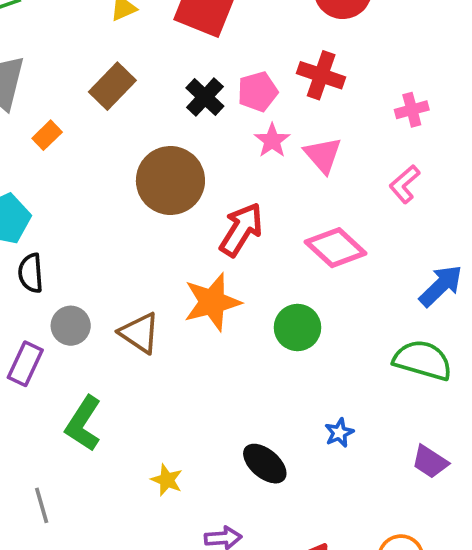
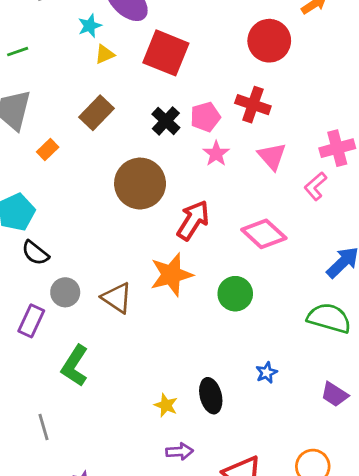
pink cross: (412, 110) -> (337, 148), moved, size x1.4
pink triangle: (323, 155) -> (272, 156), moved
black semicircle: (31, 273) -> (35, 253), turned -48
black ellipse: (265, 464) -> (211, 396), turned 36
yellow star: (167, 480) -> (166, 405), moved

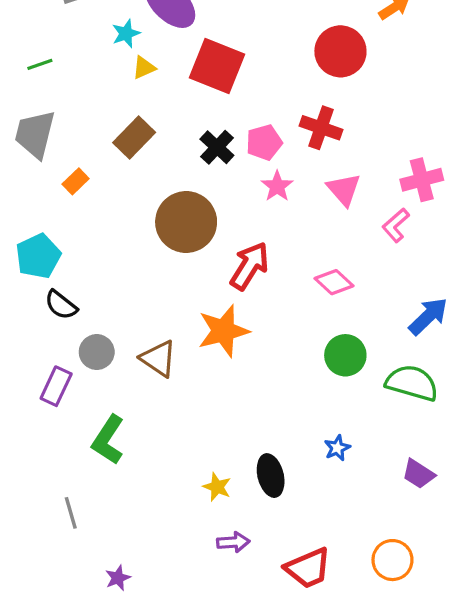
pink diamond: (264, 234) -> (334, 282), size x0.7
green circle: (235, 294) -> (345, 355), moved

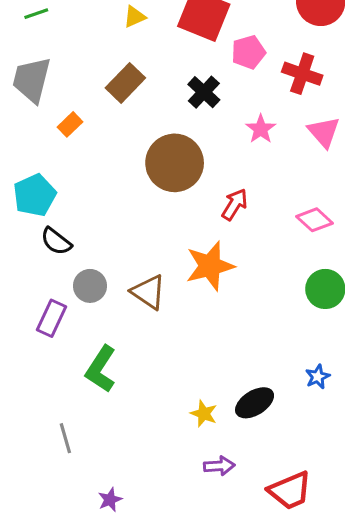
pink pentagon: (264, 142) -> (248, 52), moved
red arrow: (249, 266) -> (235, 204), size x0.7
black ellipse: (271, 476) -> (255, 403), turned 72

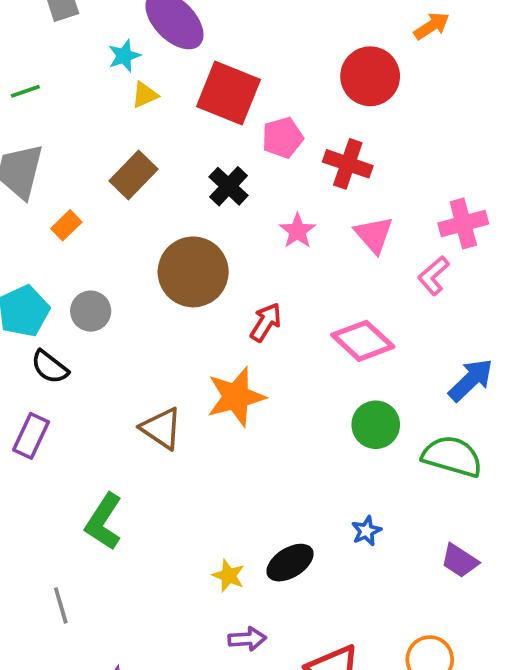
pink diamond: (315, 220) -> (363, 341), size x1.4
gray circle: (90, 286) -> (91, 311), moved
purple rectangle: (52, 318) -> (31, 436), moved

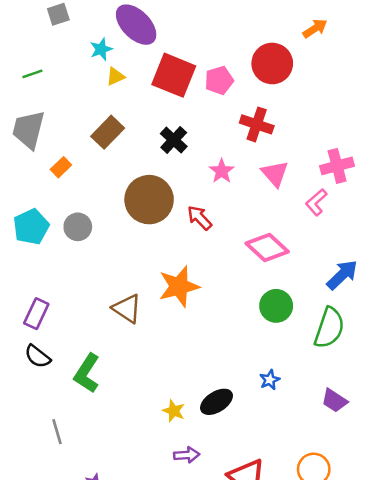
pink pentagon: (283, 138) -> (219, 80), moved
red arrow: (266, 322) -> (200, 218), moved, turned -76
black semicircle: (50, 367) -> (38, 356), moved
green semicircle: (452, 456) -> (329, 328), turned 93

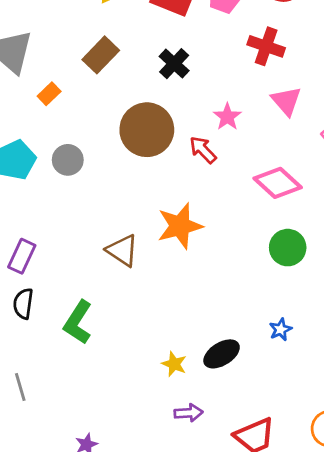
pink star: (222, 171) -> (227, 117), moved
black semicircle: (38, 356) -> (23, 304), turned 60
gray line: (57, 432) -> (20, 387), moved

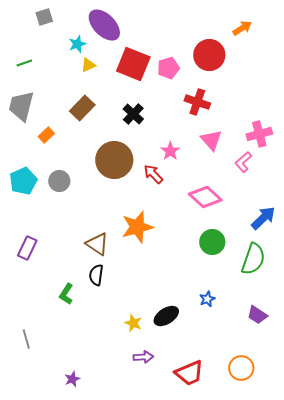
black semicircle: (23, 304) -> (96, 275), moved
green L-shape: (78, 322) -> (66, 294), size x0.7

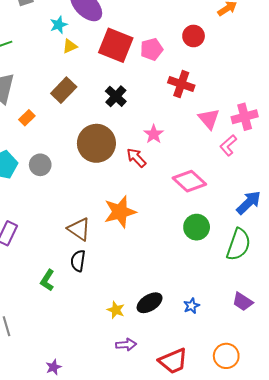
red circle: (209, 55) -> (194, 36), size x0.7
pink triangle: (211, 140) -> (209, 119), moved
blue star: (207, 299) -> (191, 306), moved

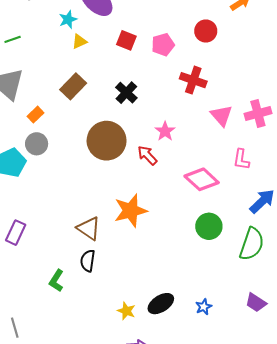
red square: (116, 45) -> (126, 40), size x0.6
pink L-shape: (228, 145) -> (241, 159), moved, turned -40
gray circle: (40, 165) -> (37, 144), moved

